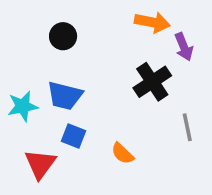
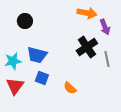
black circle: (63, 36) -> (25, 21), moved
gray line: (187, 127) -> (107, 59), moved
red triangle: (40, 164) -> (15, 86), moved

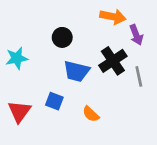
black circle: (25, 21) -> (62, 37), moved
blue trapezoid: (37, 55) -> (76, 71), moved
cyan star: (13, 61) -> (17, 58), moved

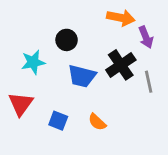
cyan star: (17, 58) -> (33, 62), moved
blue square: (54, 101) -> (58, 121), moved
red triangle: (19, 111) -> (21, 104), moved

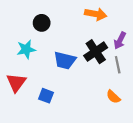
purple arrow: (146, 37) -> (120, 41), moved, turned 49
black circle: (67, 40) -> (42, 23), moved
orange semicircle: (97, 122) -> (113, 97), moved

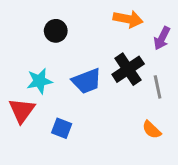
purple arrow: (120, 41) -> (162, 38), moved
cyan star: (26, 49) -> (39, 81), moved
blue trapezoid: (65, 60) -> (87, 81), turned -35

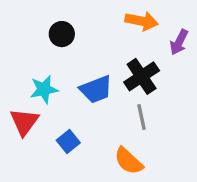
gray line: (158, 87) -> (142, 117), moved
blue square: (62, 128) -> (68, 141), turned 30
orange semicircle: (152, 130) -> (129, 161), moved, size x1.4

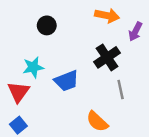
blue trapezoid: (96, 89) -> (66, 81), moved
gray line: (142, 117) -> (121, 89), moved
blue square: (68, 141) -> (18, 125), moved

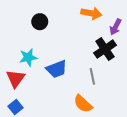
black cross: (107, 57) -> (105, 49), moved
gray line: (121, 89) -> (92, 76), moved

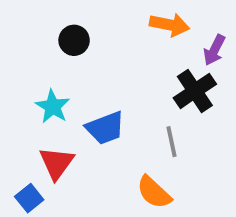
cyan star: (28, 57) -> (53, 107), turned -30
red triangle: (16, 78) -> (57, 163), moved

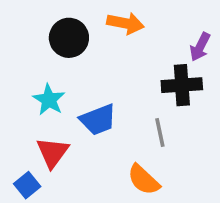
orange arrow: (170, 25) -> (125, 23), moved
black circle: (74, 40) -> (69, 38), size x1.4
black cross: (195, 91) -> (182, 85), turned 30

